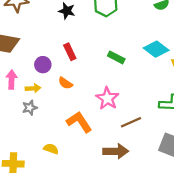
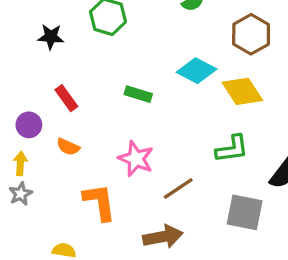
yellow arrow: (33, 88) -> (20, 163), turned -72
orange L-shape: (79, 122) -> (100, 202), turned 36

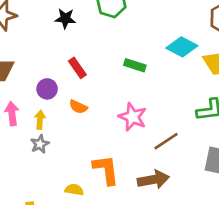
orange L-shape: (100, 202) -> (106, 170), moved

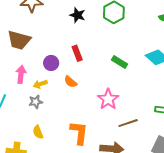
yellow arrow: (40, 120) -> (40, 84), turned -128
yellow semicircle: (74, 190) -> (38, 132), moved, turned -136

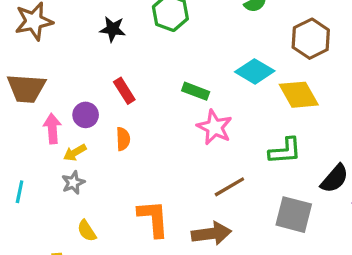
pink arrow: (21, 74) -> (52, 129), moved
orange semicircle: (71, 82) -> (123, 139), turned -120
pink star: (108, 99) -> (215, 127), moved

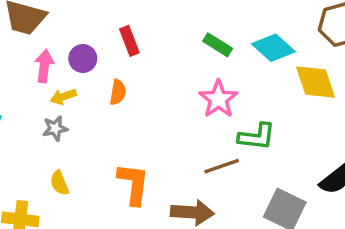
green rectangle: (196, 91) -> (218, 45), moved
green L-shape: (285, 151) -> (257, 137), moved

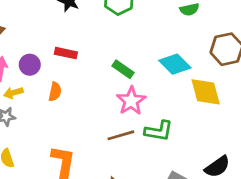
red rectangle: (129, 41) -> (66, 53), turned -60
green rectangle: (218, 45) -> (123, 69), moved
brown line: (222, 166) -> (121, 135), moved

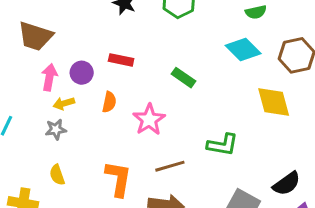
cyan diamond: (175, 64) -> (243, 50), moved
pink star: (131, 101) -> (149, 120), moved
brown line: (121, 135) -> (170, 166), moved

